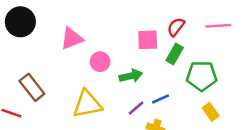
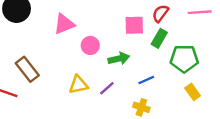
yellow triangle: (87, 104) -> (78, 85), size x0.7
purple line: (136, 108) -> (107, 88), moved

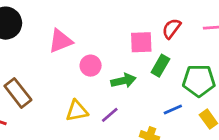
green rectangle: (159, 38) -> (160, 66), moved
blue line: (146, 80) -> (173, 109), moved

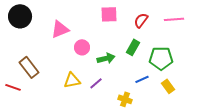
pink square: (141, 42) -> (109, 14), moved

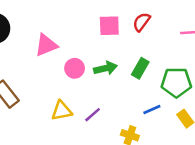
red semicircle: (141, 20) -> (142, 22), moved
green arrow: (106, 58) -> (105, 68), moved

